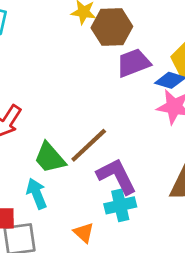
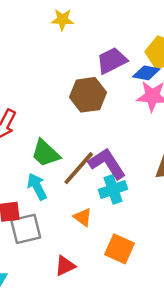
brown hexagon: (112, 27) -> (88, 95), moved
brown line: (89, 145) -> (79, 168), moved

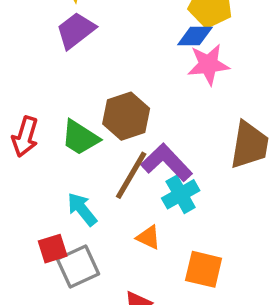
purple trapezoid: (112, 61) -> (76, 30), moved
brown hexagon: (88, 95) -> (126, 116), moved
green trapezoid: (45, 153) -> (80, 138), moved

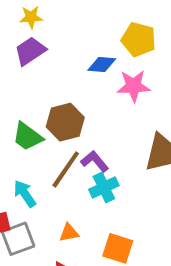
blue diamond: (195, 36) -> (102, 65), moved
purple L-shape: (167, 162) -> (95, 161), size x0.7
orange triangle: (148, 237) -> (69, 233), moved, turned -40

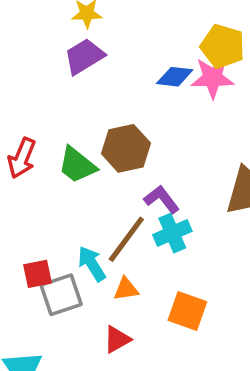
pink star: (134, 86) -> (213, 78), moved
brown line: (66, 169) -> (126, 239), moved
cyan arrow: (25, 194) -> (92, 264), moved

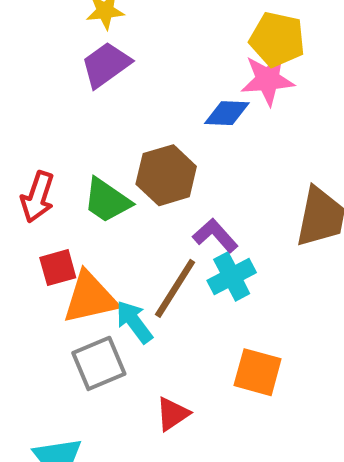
blue diamond: (175, 77) -> (227, 113), moved
red square: (37, 274) -> (58, 268), moved
orange triangle: (126, 289) -> (90, 298), moved, size x1.8

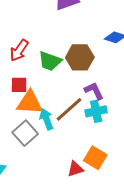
green trapezoid: (107, 200) -> (50, 61), turned -30
gray square: (99, 363) -> (25, 133), turned -35
red triangle: (173, 414) -> (75, 169), moved

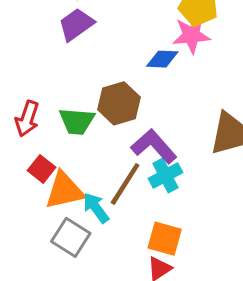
red square: (19, 85) -> (42, 169), turned -36
purple L-shape: (94, 91) -> (154, 146), size x1.4
orange square: (95, 158) -> (165, 239), moved

